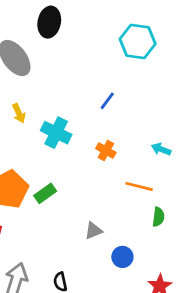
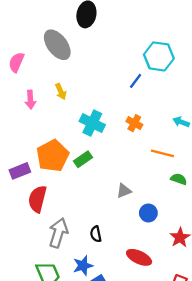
cyan hexagon: (138, 41) -> (159, 56), moved
cyan cross: (56, 133) -> (92, 123), moved
green semicircle: (158, 217) -> (179, 179), turned -77

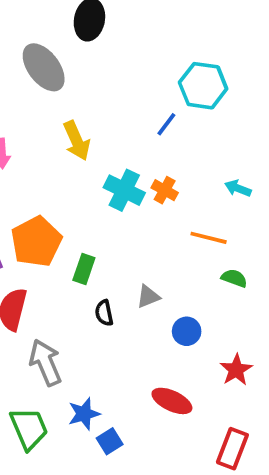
yellow arrow: (61, 91) -> (77, 141), moved, size x1.5
cyan cross: (92, 123) -> (124, 190), moved
green rectangle: (83, 159) -> (84, 269), moved, turned -36
gray arrow: (58, 233) -> (45, 362), turned -40
black semicircle: (96, 234) -> (104, 313), moved

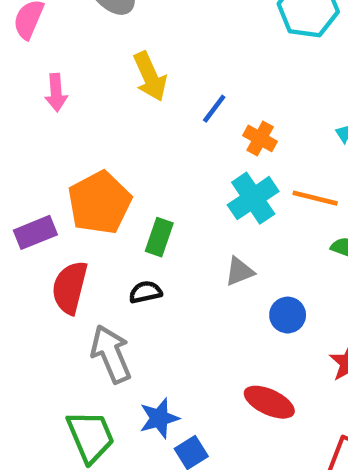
blue line: (166, 124) -> (214, 109), moved
cyan cross: (124, 190) -> (253, 198), moved, turned 30
black semicircle: (104, 313) -> (145, 292), moved, turned 90

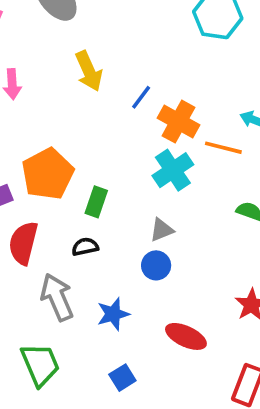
orange cross: (260, 138) -> (179, 122), size x1.5
orange line: (315, 198) -> (223, 148), moved
blue circle: (288, 315) -> (156, 265), moved
blue star: (159, 418) -> (113, 314), moved

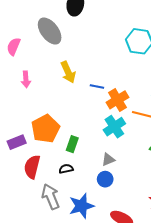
blue line: (141, 97) -> (97, 87), turned 64
orange cross: (179, 122) -> (117, 100), turned 30
blue star: (113, 314) -> (81, 206), size x1.4

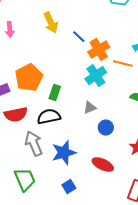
blue line: (97, 87) -> (79, 37), turned 32
red semicircle: (32, 167) -> (16, 115), turned -115
black semicircle: (66, 169) -> (49, 117), size x1.6
blue circle: (105, 179) -> (106, 128), moved

